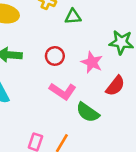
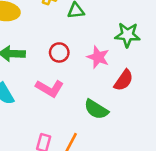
pink L-shape: (63, 91) -> (50, 88), moved

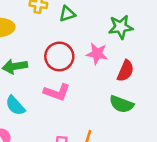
red circle: (59, 52) -> (59, 56), size x1.5
green semicircle: (96, 109) -> (121, 104), moved

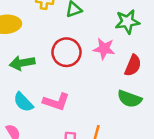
pink L-shape: (57, 92) -> (56, 102), moved

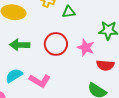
red semicircle: (133, 65) -> (105, 65), turned 60
cyan semicircle: (23, 102) -> (14, 76), turned 90

